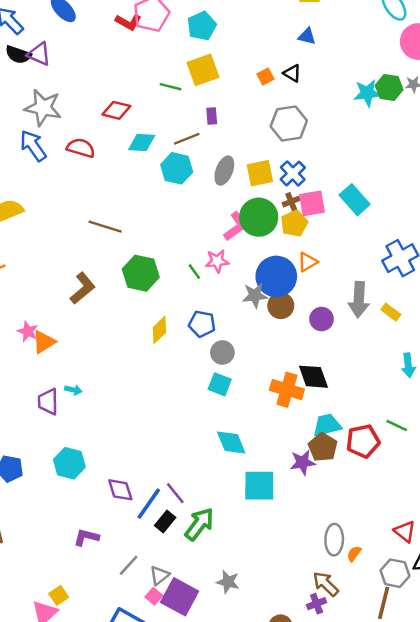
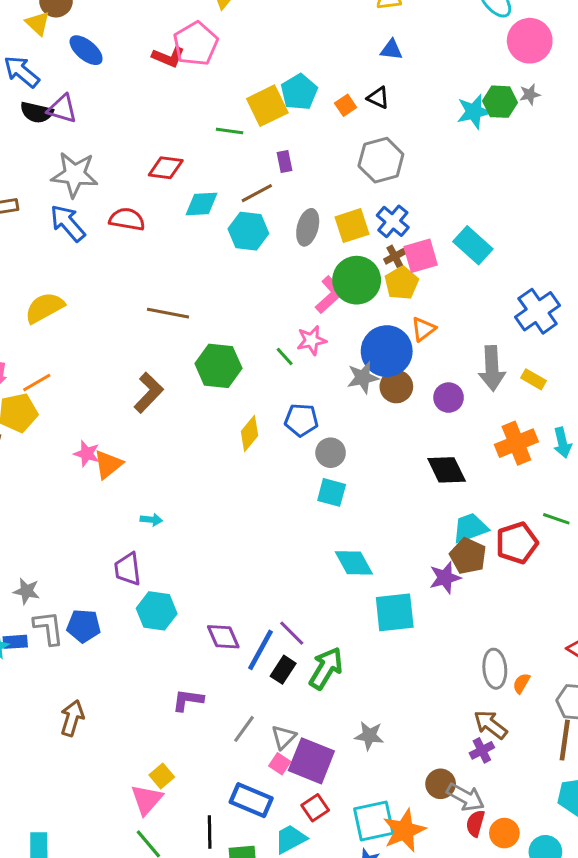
cyan pentagon: (202, 26) -> (299, 92), moved
orange cross: (287, 390) -> (516, 443), moved, turned -32
purple trapezoid: (48, 402) -> (128, 569), moved

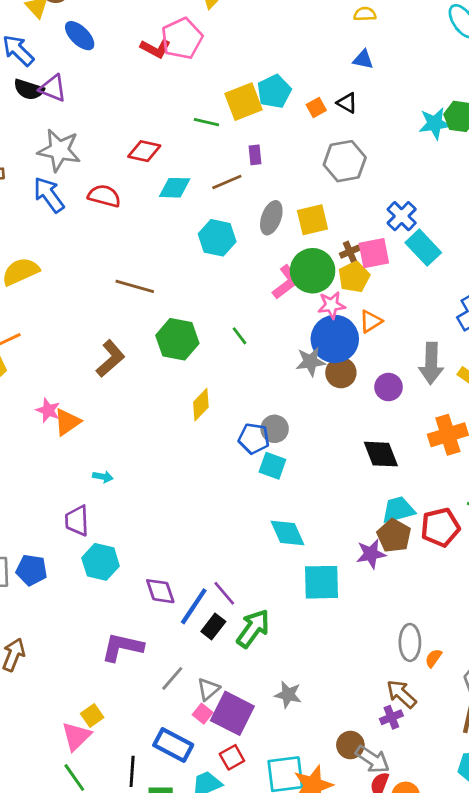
blue cross: (393, 221) -> (402, 216), moved
cyan hexagon: (248, 231) -> (217, 238), moved
pink star: (311, 340) -> (331, 305), moved
blue pentagon: (301, 420) -> (254, 438), moved
purple L-shape: (188, 700) -> (122, 647), size x1.4

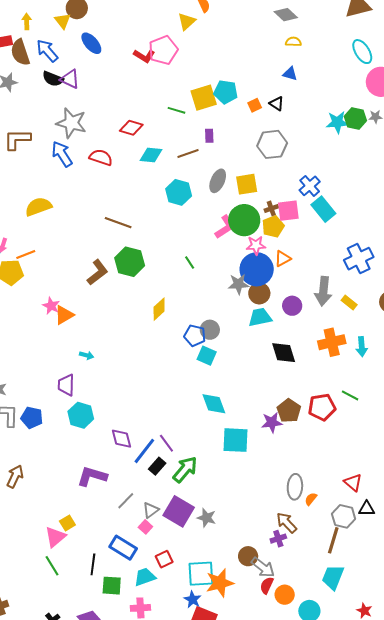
cyan pentagon: (274, 91) -> (226, 92), turned 30
green hexagon: (177, 339) -> (130, 262), moved
cyan trapezoid: (398, 510) -> (260, 317), moved
purple square: (232, 713) -> (179, 511), moved

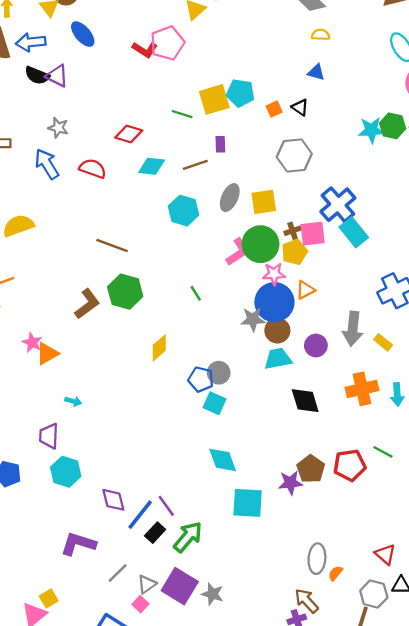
blue arrow: (47, 51) -> (31, 42), turned -55
gray star: (71, 123) -> (58, 128), size x0.6
blue cross: (310, 186) -> (338, 205), size x1.4

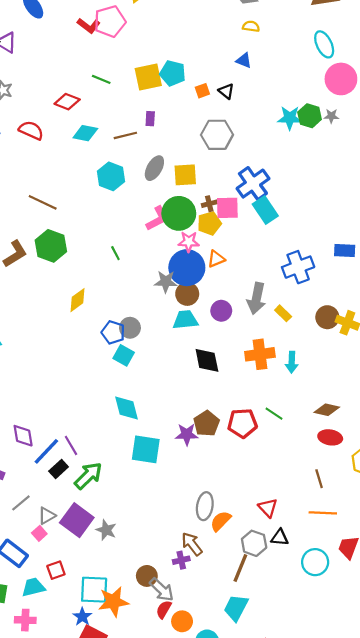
green line: (182, 114) -> (101, 79), moved
orange semicircle: (335, 573) -> (221, 521), size x1.5

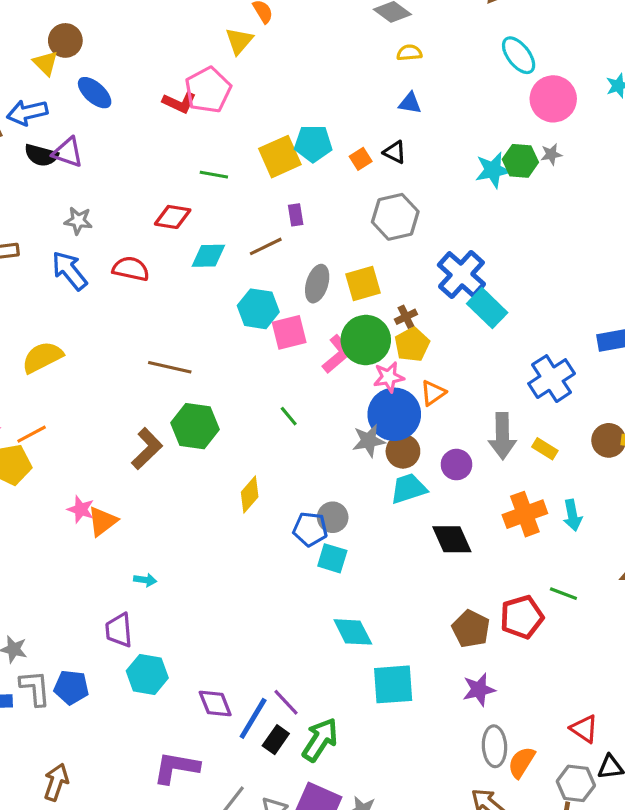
pink square: (227, 208) -> (289, 332), moved
purple star: (187, 434) -> (479, 690), moved

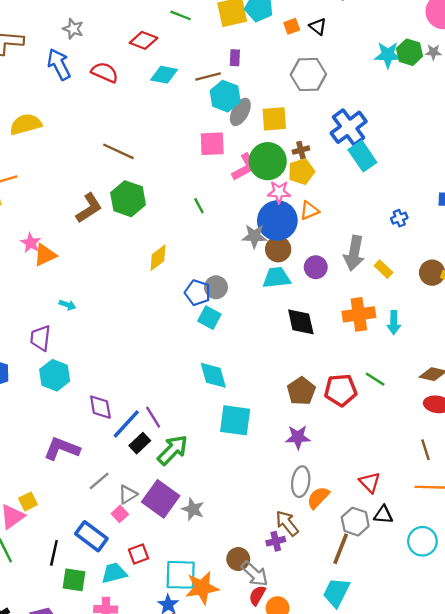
cyan hexagon: (258, 309) -> (225, 96), moved
blue cross: (552, 379) -> (399, 218), size x0.5

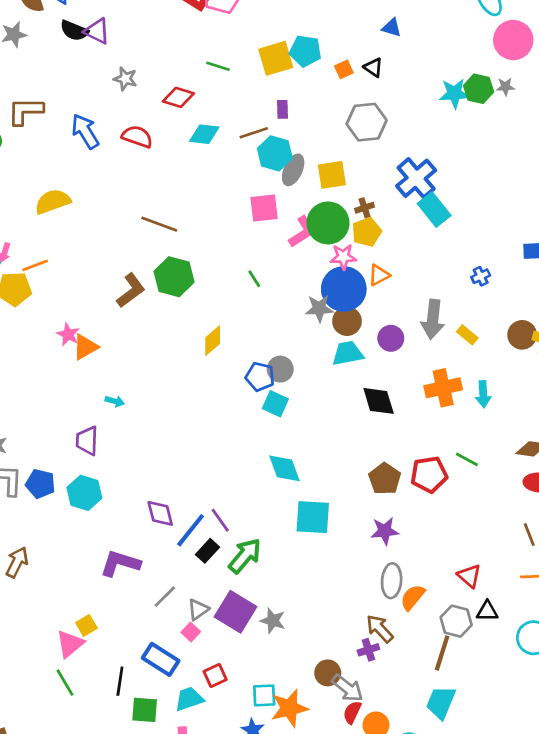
gray star: (73, 29) -> (125, 79), moved
cyan hexagon: (55, 375) -> (84, 493), moved
cyan square: (181, 575) -> (264, 695), size x0.7

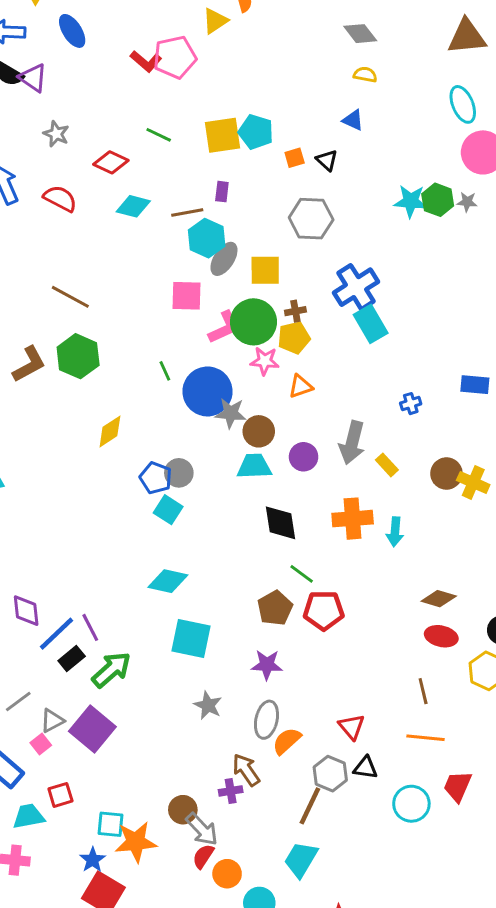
blue circle: (344, 289) -> (207, 391), moved
green line: (467, 459) -> (302, 574), moved
cyan diamond: (284, 468) -> (168, 581), turned -66
gray star: (273, 621) -> (208, 705), moved

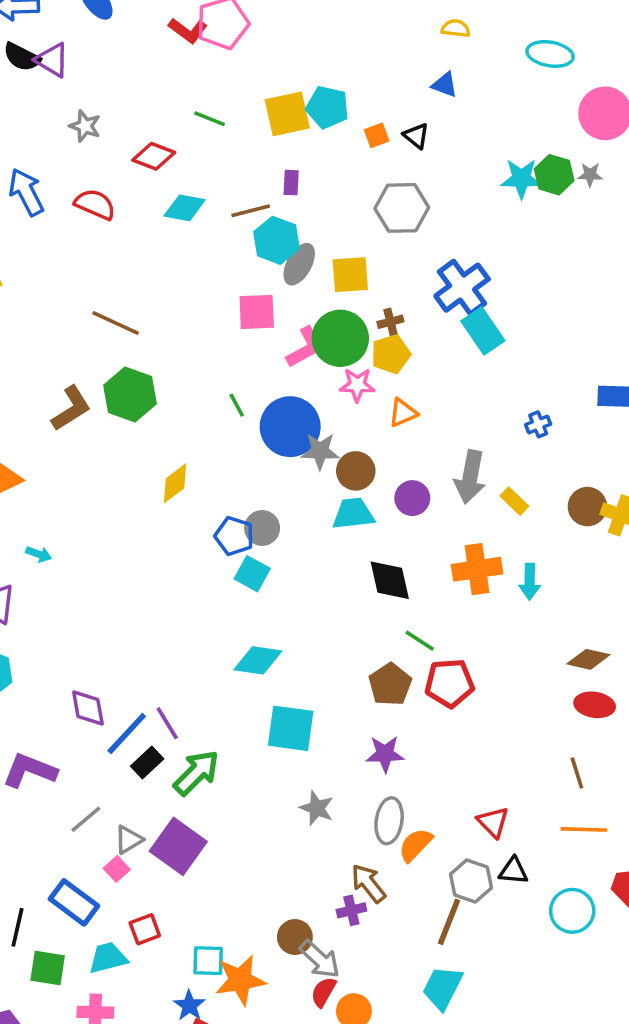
cyan ellipse: (463, 104) -> (550, 54), moved, turned -54

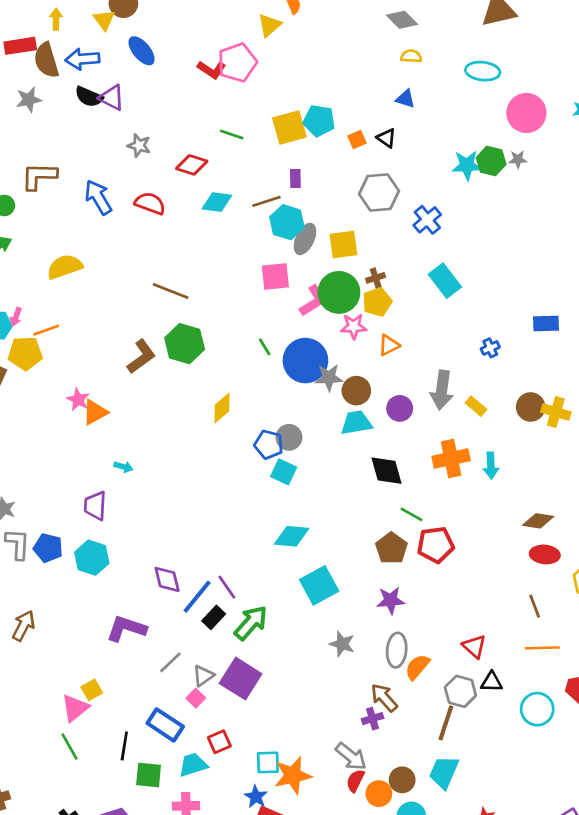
blue cross: (462, 288) -> (427, 220), moved, size x0.7
cyan square: (291, 728) -> (319, 585), turned -33
brown circle: (295, 937) -> (402, 780), moved

